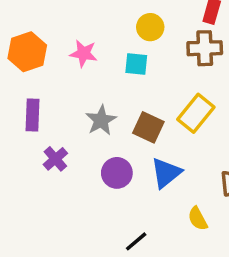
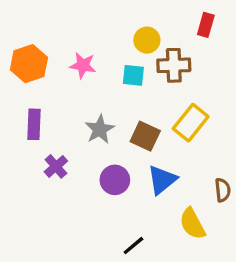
brown cross: (205, 48) -> (174, 65), moved
yellow semicircle: (198, 219) -> (192, 224), size x1.4

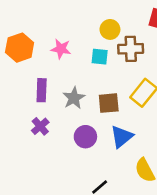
purple rectangle: (34, 124) -> (42, 90), moved
brown square: (145, 136) -> (109, 103), turned -30

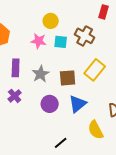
yellow circle: (110, 29) -> (51, 21), moved
pink star: (61, 49) -> (39, 41), moved
brown cross: (131, 49) -> (85, 36), turned 30

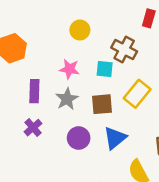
pink star: (39, 41) -> (69, 69), moved
cyan square: (61, 42) -> (105, 69), moved

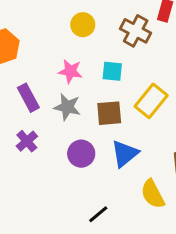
brown cross: (124, 50) -> (136, 31), moved
purple rectangle: (34, 91) -> (28, 98), turned -30
gray star: (67, 99) -> (67, 107), turned -30

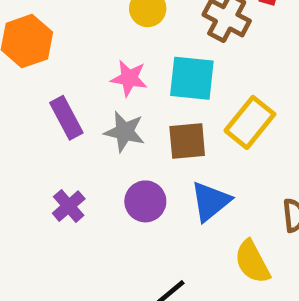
cyan square: (112, 71) -> (192, 78), size x1.5
purple cross: (27, 141) -> (69, 206), moved

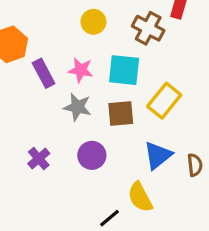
purple rectangle: (66, 118) -> (44, 73), moved
blue triangle: (210, 201) -> (158, 155), moved
yellow semicircle: (252, 262) -> (140, 197), moved

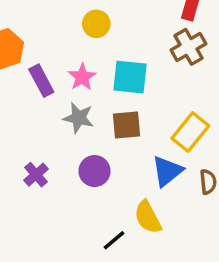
brown cross: (148, 28) -> (189, 47), moved, turned 32
pink star: (81, 70) -> (82, 77), turned 30
yellow rectangle: (164, 101) -> (190, 132), moved

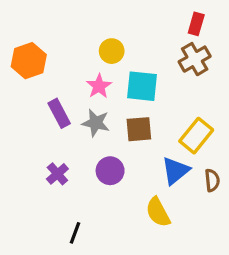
yellow circle: (96, 24) -> (112, 51), moved
purple rectangle: (41, 81) -> (59, 113), moved
black line: (114, 240) -> (75, 233), moved, turned -30

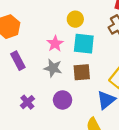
yellow circle: (112, 51) -> (75, 19), moved
purple rectangle: (59, 113) -> (18, 61), moved

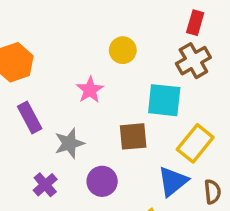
cyan square: (84, 44) -> (164, 100), moved
gray star: (53, 68) -> (69, 143), moved, turned -30

